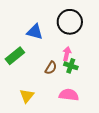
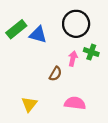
green rectangle: (15, 56) -> (16, 29), moved
green cross: (71, 66) -> (91, 52), moved

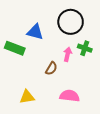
green rectangle: (16, 29) -> (15, 48), moved, turned 60
yellow triangle: (29, 104) -> (27, 97), turned 42

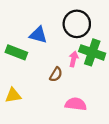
green cross: (85, 48) -> (92, 52), size x1.6
yellow triangle: (27, 97) -> (13, 95), moved

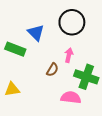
blue triangle: (38, 35) -> (36, 33), turned 30
green cross: (92, 52) -> (86, 77), moved

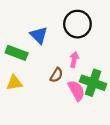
yellow triangle: (12, 89) -> (14, 83), moved
pink semicircle: (71, 97) -> (76, 91), moved, turned 54

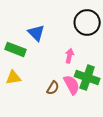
black circle: (77, 24) -> (87, 23), moved
brown semicircle: (56, 75) -> (53, 88), moved

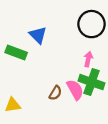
pink arrow: (69, 56) -> (88, 59), moved
yellow triangle: (13, 77) -> (13, 105), moved

